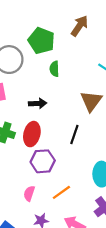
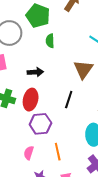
orange line: (61, 192) -> (58, 152), turned -66

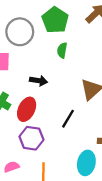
pink semicircle: (29, 153) -> (12, 167), turned 40

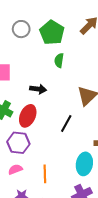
gray circle: (20, 32) -> (21, 29), moved, size x0.7
purple hexagon: (31, 138) -> (18, 143), moved

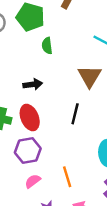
red ellipse: (28, 116) -> (30, 118), turned -30

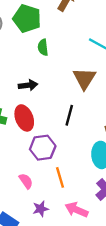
purple hexagon: (28, 150) -> (43, 148), moved
pink semicircle: (33, 181) -> (26, 181), turned 91

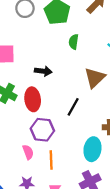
green semicircle: (43, 47) -> (74, 42), moved
pink semicircle: (26, 181) -> (28, 152), moved

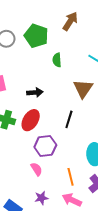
red ellipse: (33, 99) -> (31, 120), turned 50
orange line: (51, 160) -> (71, 177), moved

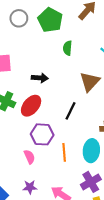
orange line: (71, 177) -> (64, 152), moved

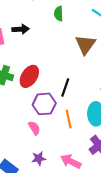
black arrow: (40, 78) -> (20, 29), moved
black line: (70, 111) -> (65, 87), moved

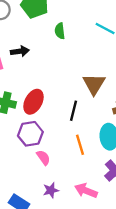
brown triangle: (85, 45) -> (94, 84), moved
purple hexagon: (44, 104) -> (30, 134), moved

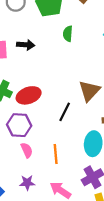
red ellipse: (33, 102) -> (29, 95), turned 30
orange line: (80, 145) -> (56, 154), moved

